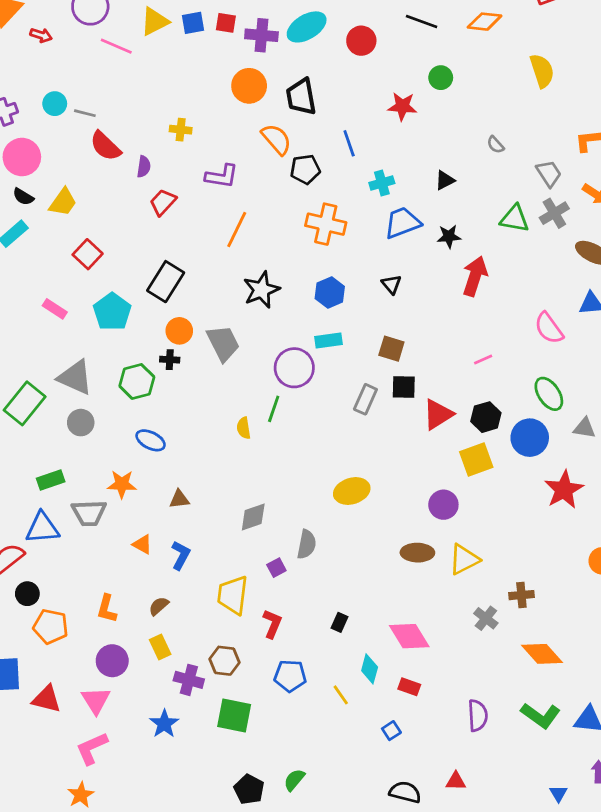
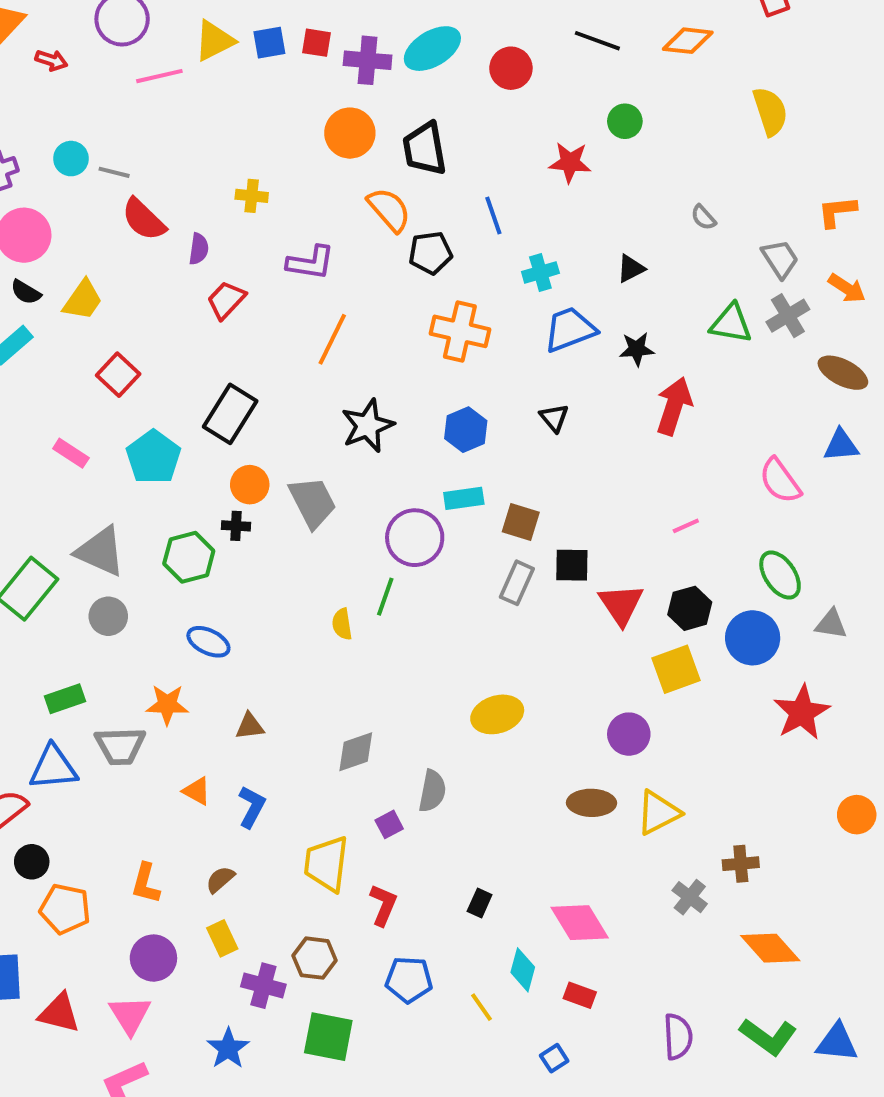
pink line: (116, 46) -> (159, 76), turned -36
brown square: (391, 349) -> (521, 522), moved
red triangle: (438, 414) -> (621, 604), turned -32

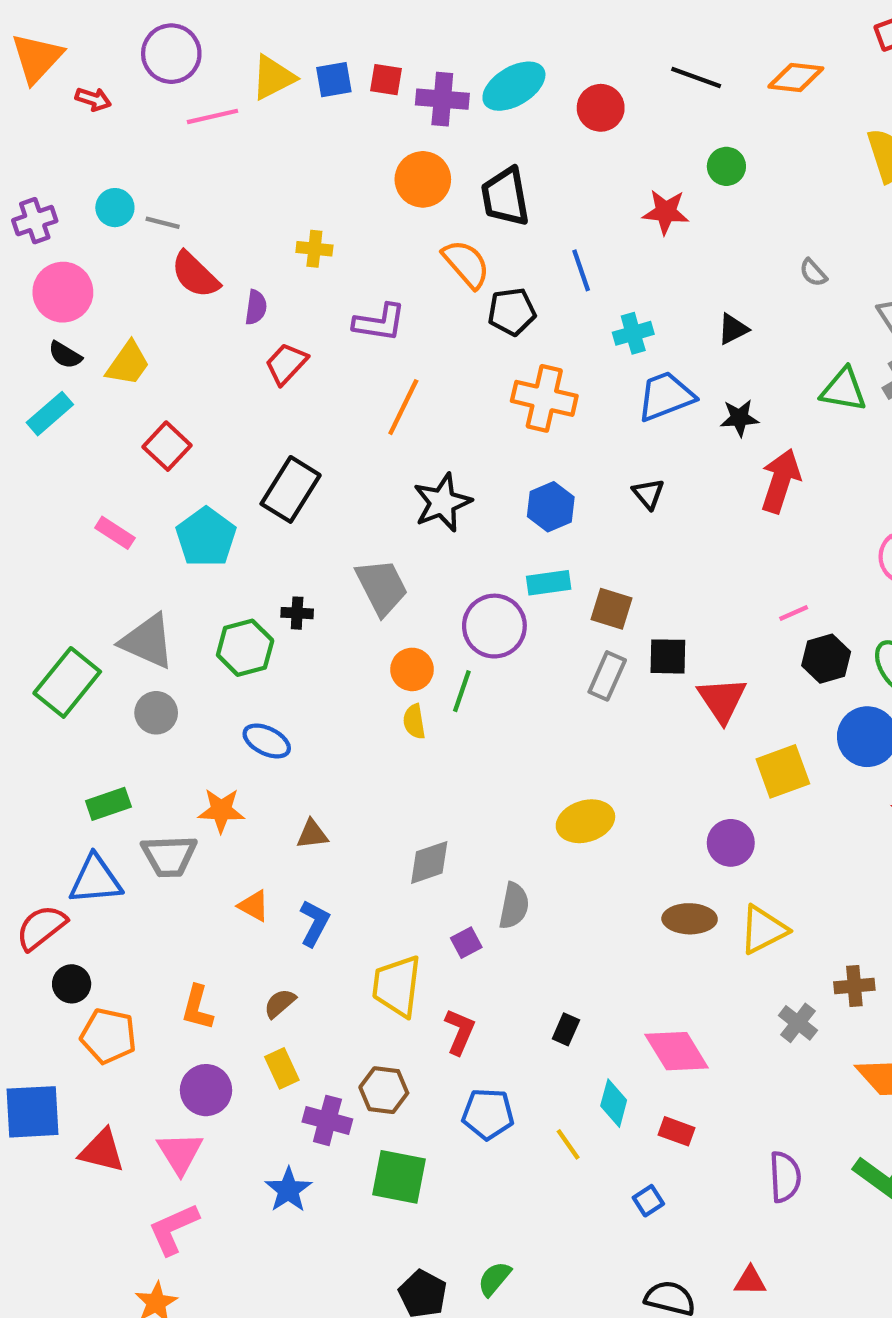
orange circle: (250, 485) -> (412, 669), moved
black hexagon: (690, 608) -> (826, 659), moved

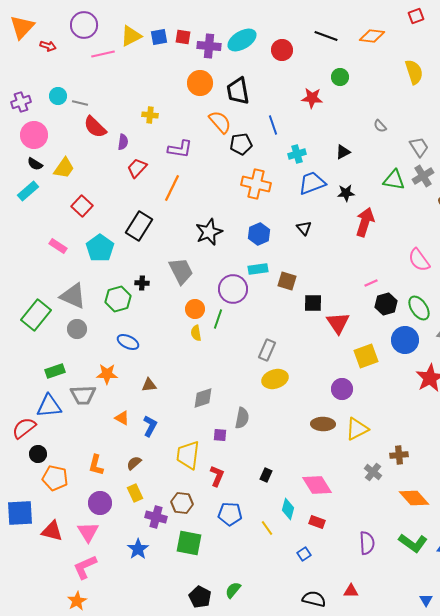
orange line: (403, 407) -> (172, 188), moved
gray rectangle: (607, 676) -> (267, 350), moved
purple square: (466, 943) -> (220, 435), turned 32

